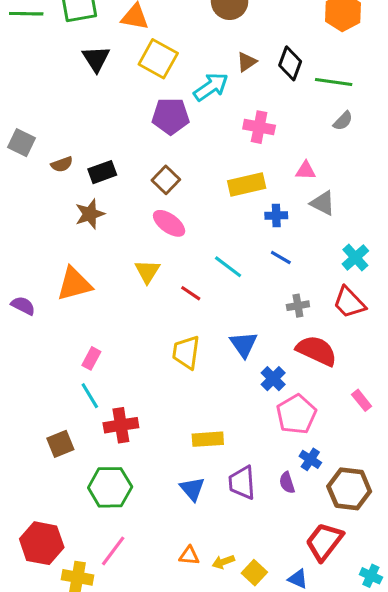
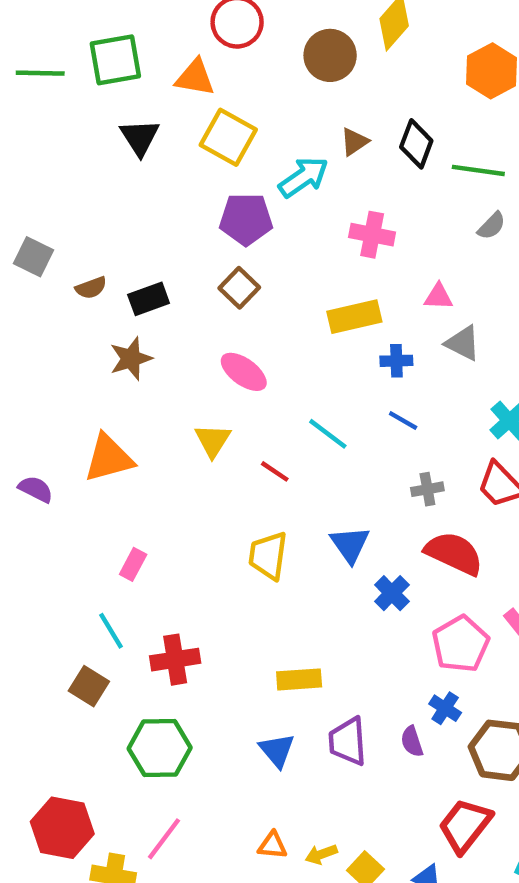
brown square: (166, 180) -> (239, 288), moved
cyan line: (90, 396) -> (111, 631), moved
pink pentagon: (296, 414) -> (461, 644), moved
brown square: (60, 444) -> (89, 686), turned -36

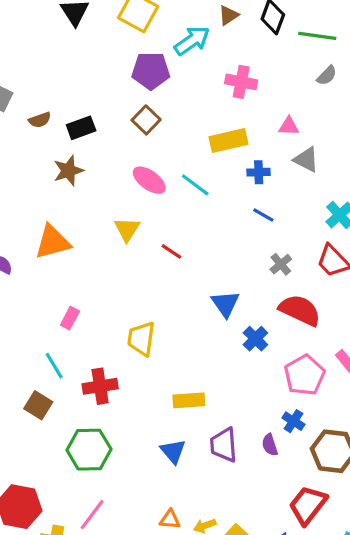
cyan line: (328, 434) -> (195, 185), moved
gray cross: (427, 489) -> (281, 264), turned -30
yellow trapezoid: (268, 556) -> (141, 339), moved

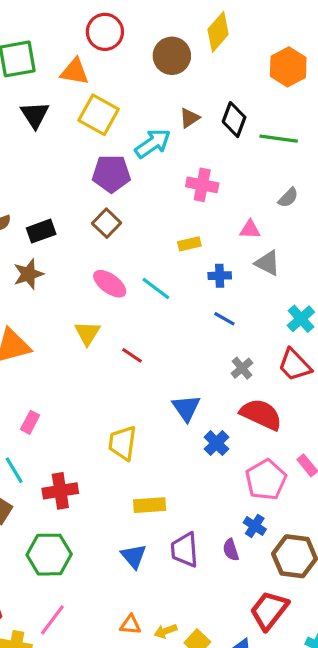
gray semicircle: (327, 76) -> (288, 198), moved
yellow rectangle: (228, 141) -> (189, 244), size x0.6
yellow trapezoid: (141, 339) -> (122, 443), moved

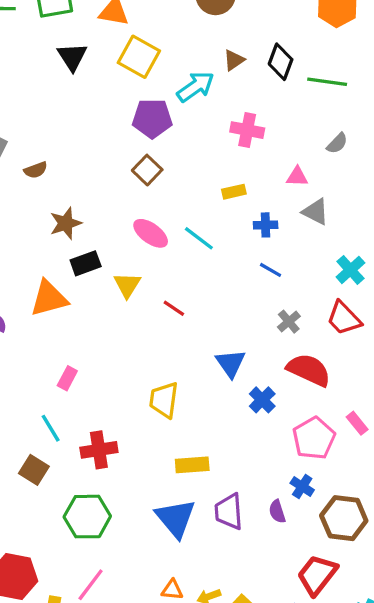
black rectangle: (41, 231) -> (86, 263), moved
blue triangle: (134, 556) -> (176, 518), size x1.5

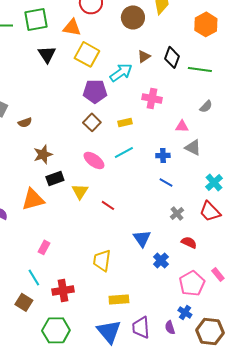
yellow rectangle: (234, 192) -> (125, 122), moved
cyan line: (199, 238) -> (124, 152), moved, turned -66
red semicircle: (309, 370) -> (189, 242), size x0.6

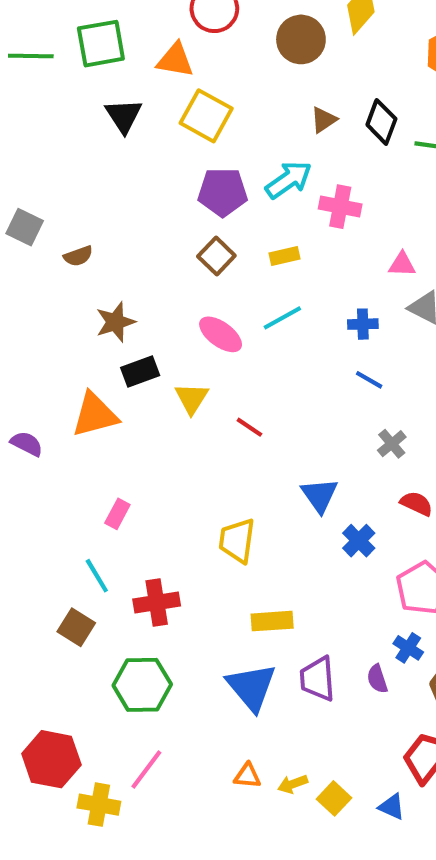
cyan arrow: (121, 72) -> (289, 180), moved

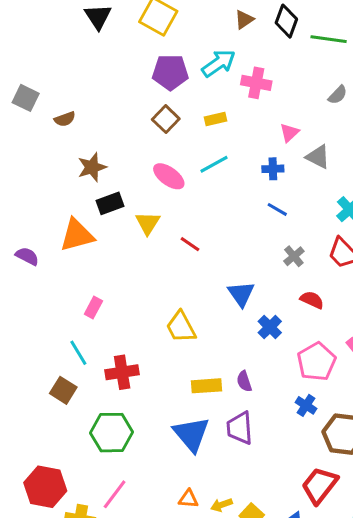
pink triangle: (402, 264) -> (289, 133), moved, turned -45
yellow trapezoid: (237, 541) -> (181, 327), turned -36
purple semicircle: (377, 679) -> (244, 381), moved

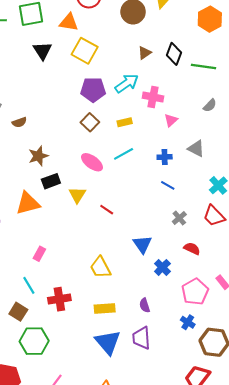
pink triangle: (289, 133) -> (171, 120), moved
yellow rectangle: (206, 386) -> (105, 309), moved
green hexagon: (112, 433) -> (34, 341), moved

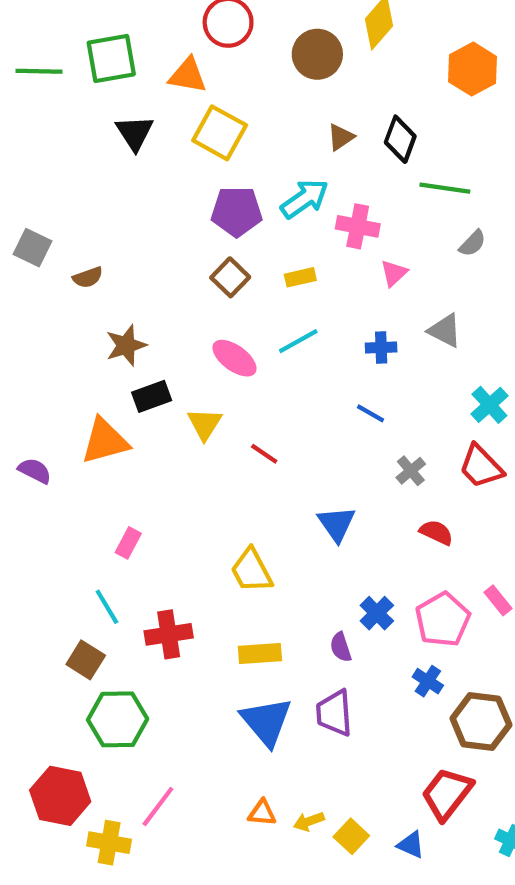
green line: (204, 66) -> (445, 188), moved
blue line: (168, 185) -> (370, 413), moved
blue cross: (162, 267) -> (377, 613), moved

